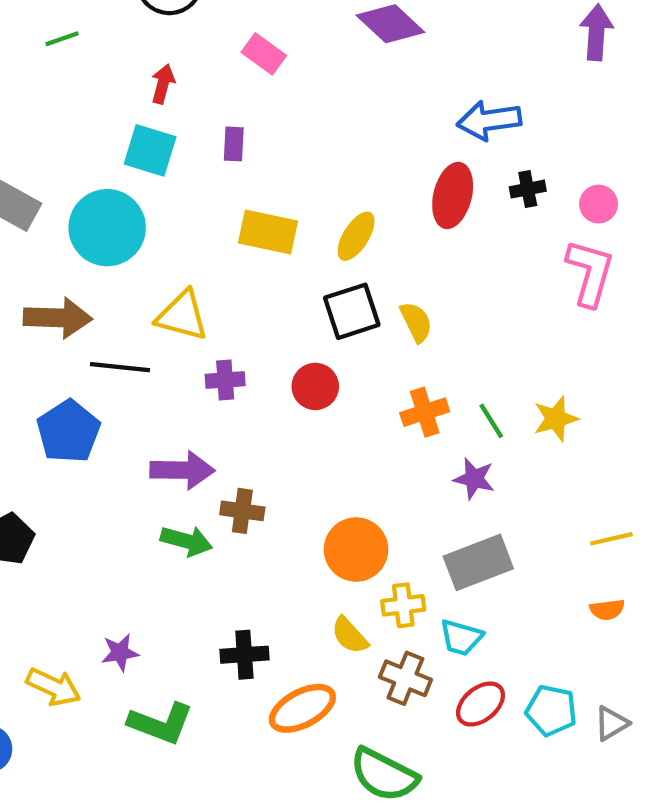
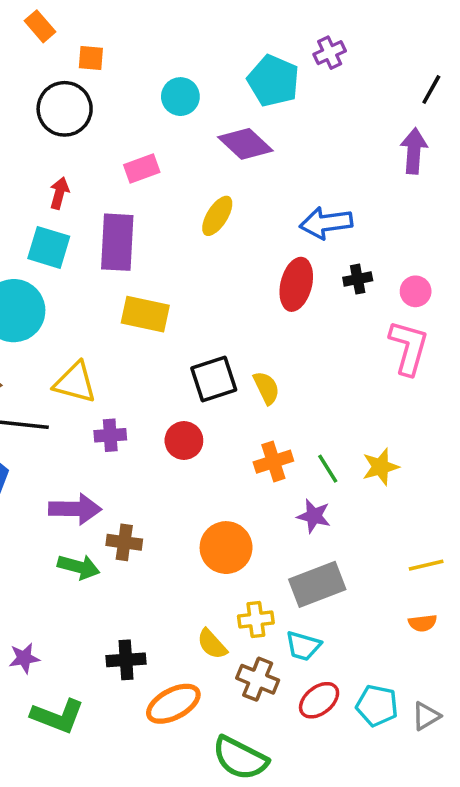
pink rectangle: (264, 54) -> (142, 168), turned -56
purple rectangle: (234, 144) -> (117, 242), size x2.0
yellow ellipse: (356, 236) -> (217, 216), moved
orange circle: (356, 550) -> (226, 548), moved

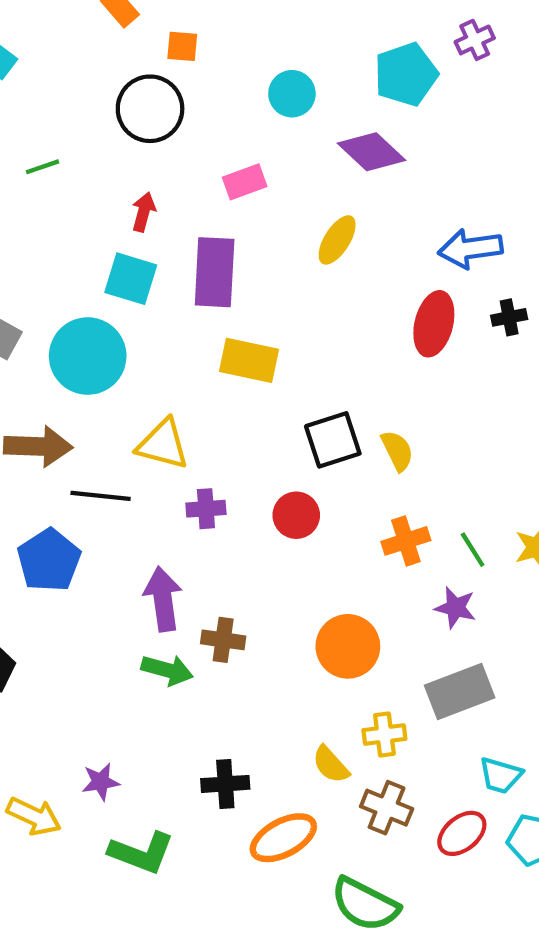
cyan pentagon: (273, 81) -> (406, 74), turned 30
purple arrow: (75, 509) -> (163, 599), turned -99
cyan trapezoid: (303, 646) -> (501, 775), moved

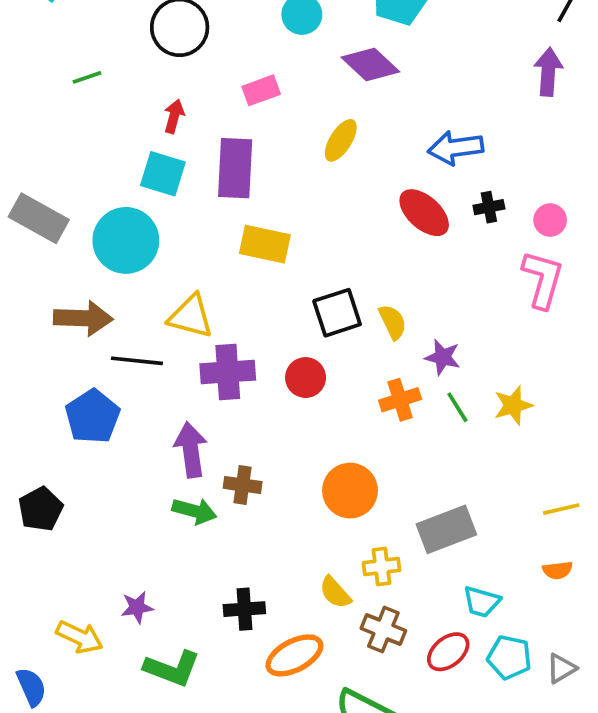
red ellipse: (434, 324) -> (424, 213), turned -62
purple cross: (206, 509) -> (228, 372), size x1.6
purple star: (455, 608) -> (443, 357), moved

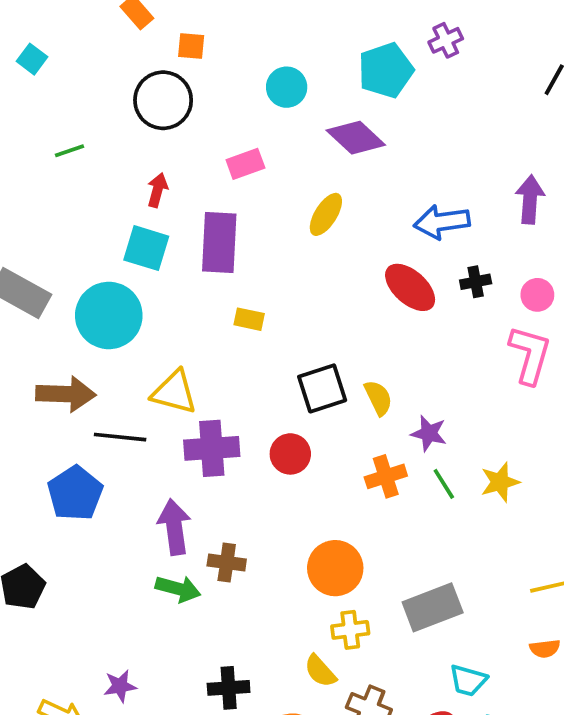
purple arrow: (548, 72) -> (530, 199), moved
yellow rectangle: (265, 244) -> (249, 319), size x0.6
yellow cross: (382, 567) -> (350, 630), moved

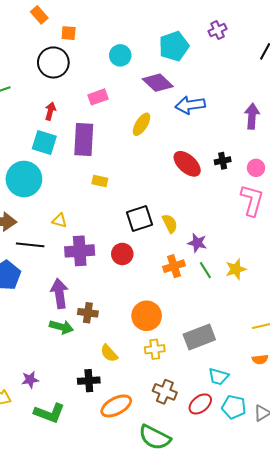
purple cross: (446, 40) -> (218, 30), moved
blue arrow: (442, 222) -> (190, 105), moved
yellow triangle: (174, 392) -> (59, 221), size x0.6
yellow semicircle: (320, 671) -> (109, 353), moved

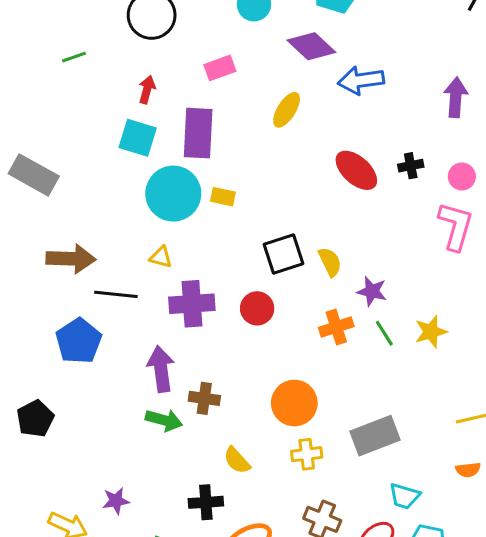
cyan circle: (24, 179) -> (173, 194), moved

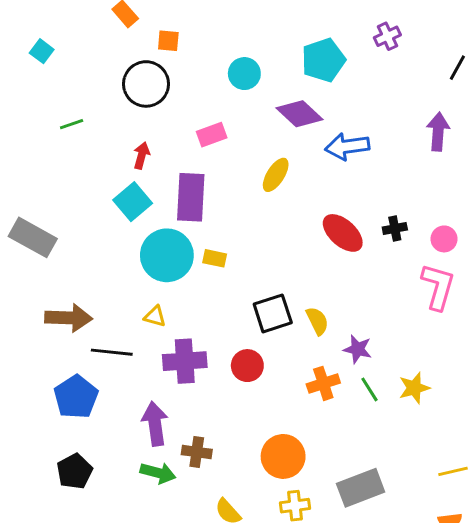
purple arrow: (456, 97) -> (438, 132), moved
cyan square: (138, 138) -> (133, 202), turned 33
black pentagon: (35, 419) -> (74, 471), moved

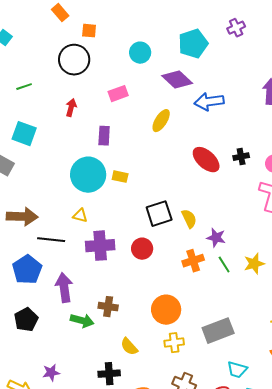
purple rectangle: (191, 197) -> (104, 136), size x0.6
cyan square: (133, 202) -> (24, 134), moved, turned -30
purple arrow: (155, 424) -> (64, 288), moved

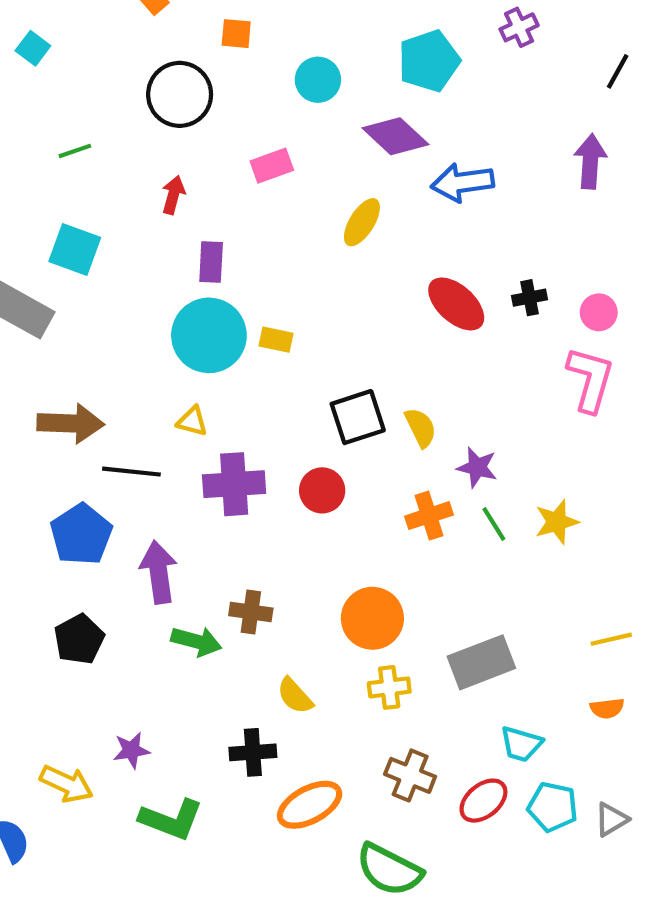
orange square: (89, 31) -> (236, 34), moved
purple rectangle: (104, 136) -> (211, 262), moved

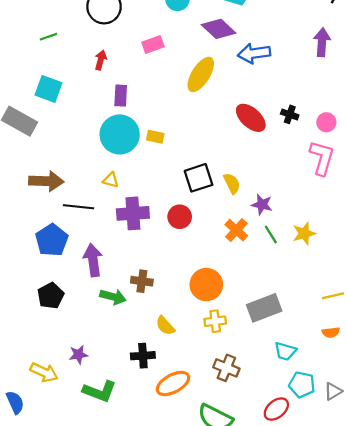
yellow ellipse: (362, 222) -> (201, 74), size x1.4
black cross: (530, 298) -> (290, 114), turned 30
orange cross: (429, 516) -> (236, 230), turned -30
red ellipse: (483, 801) -> (276, 409), moved

